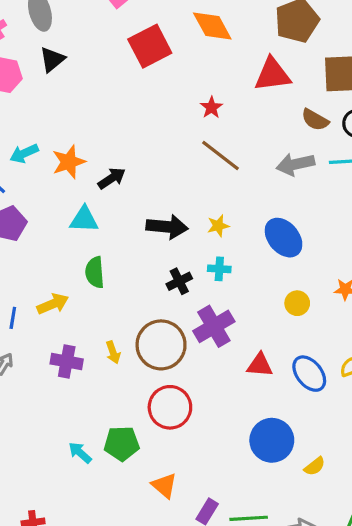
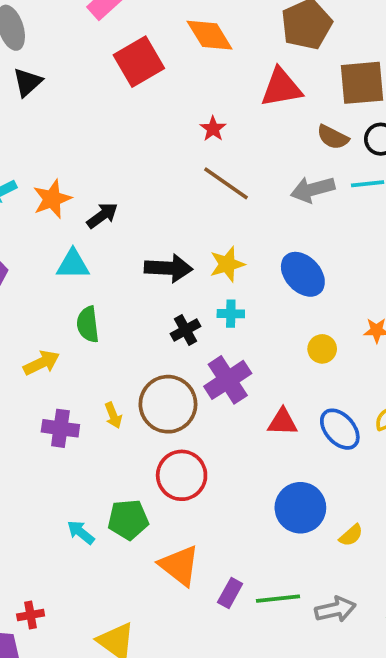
yellow star: (218, 226) -> (227, 264), size x1.4
orange triangle: (164, 485) -> (179, 565), size x1.4

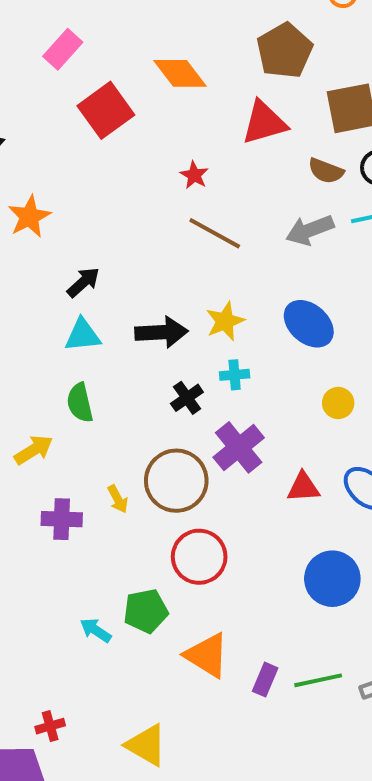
orange star: (52, 199) -> (29, 217), moved
cyan triangle: (73, 264) -> (83, 335), moved

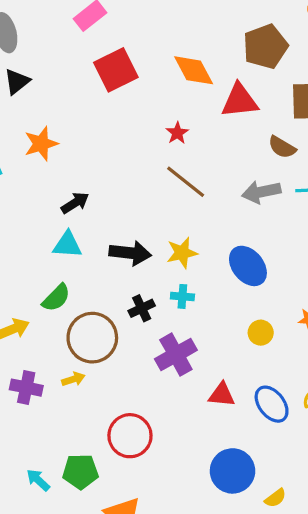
orange diamond: (180, 73) -> (194, 70), moved
green semicircle: (80, 403) -> (56, 298), turned -132
brown circle: (176, 481) -> (92, 338), moved
yellow arrow: (118, 499) -> (73, 379), turned -90

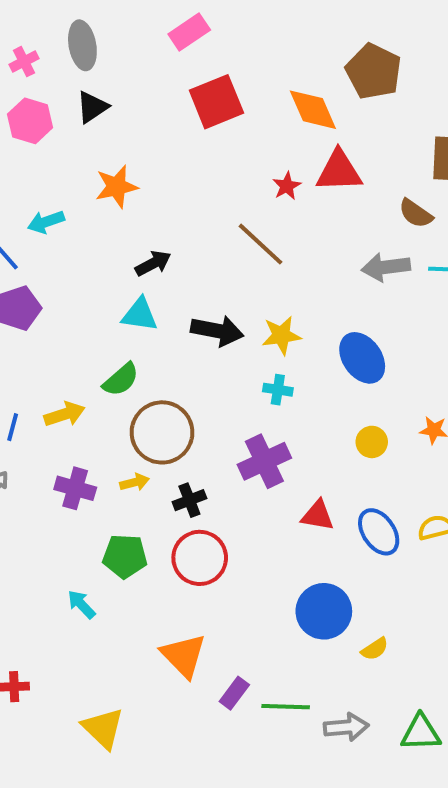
brown pentagon: (265, 46) -> (374, 71), moved, turned -30
red triangle: (240, 101) -> (339, 171), moved
brown line: (186, 182) -> (260, 244), moved
black cross: (142, 308) -> (189, 500), moved
green pentagon: (80, 472) -> (125, 556), moved

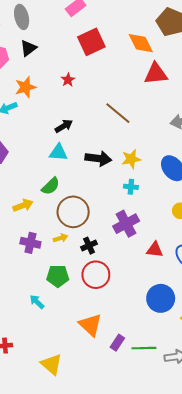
red star: (287, 186) -> (68, 80), moved
orange star: (116, 187) -> (25, 87), moved

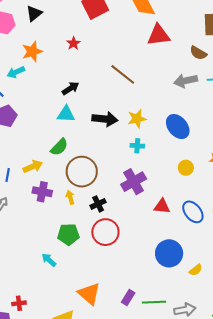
yellow arrow: (61, 238) -> (70, 197), turned -88
purple cross: (30, 243) -> (42, 192), moved
orange triangle: (90, 325) -> (89, 294), moved

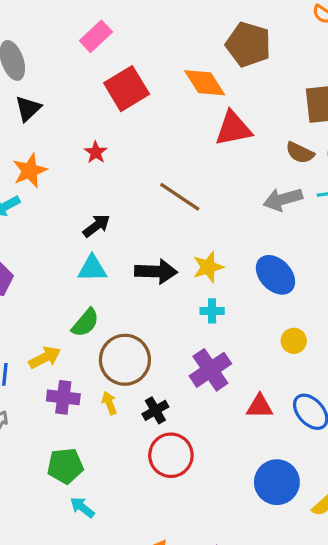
green pentagon: (68, 234) -> (65, 466), moved

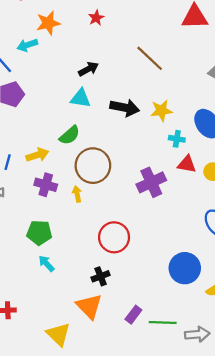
cyan cross: (212, 311) -> (177, 139), moved
red triangle: (260, 406) -> (187, 164), moved
black cross: (155, 410) -> (101, 276), moved

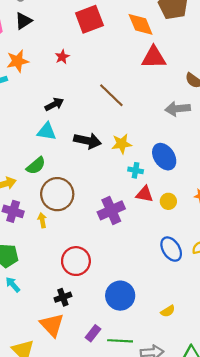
blue circle: (185, 268) -> (120, 296), moved

